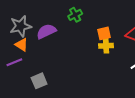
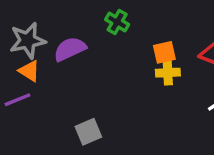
green cross: (75, 15) -> (117, 22), turned -32
gray square: (39, 81) -> (88, 132), moved

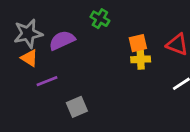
purple line: (17, 100) -> (47, 81), moved

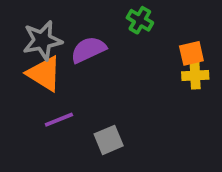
orange triangle: (29, 58) -> (44, 74), size x1.5
purple line: (47, 81) -> (59, 120), moved

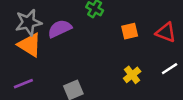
yellow cross: (195, 75) -> (132, 75), moved, turned -35
purple line: (59, 120) -> (23, 84), moved

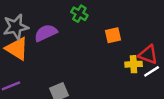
red triangle: (166, 32) -> (148, 55), moved
yellow cross: (132, 75) -> (134, 64), moved, turned 35

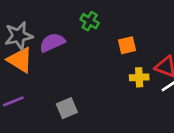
yellow cross: (134, 64) -> (139, 77), moved

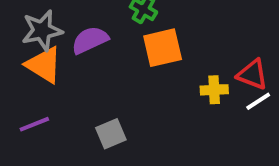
orange square: (127, 45) -> (163, 48), moved, size x1.5

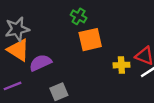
purple semicircle: (90, 40) -> (40, 63), moved

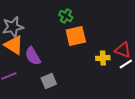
purple semicircle: (40, 63) -> (33, 56), turned -96

